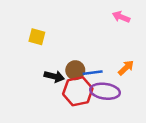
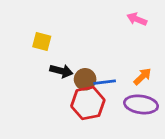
black arrow: (54, 76) -> (61, 71), moved
purple ellipse: (105, 91) -> (141, 104), moved

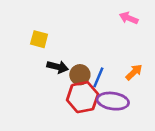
blue line: (105, 82) -> (98, 77), turned -60
purple ellipse: (141, 104) -> (113, 101), moved

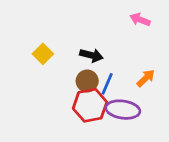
yellow square: (39, 39) -> (43, 54), moved, turned 30
black arrow: (58, 67) -> (91, 55), moved

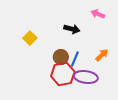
black arrow: (91, 55) -> (72, 29), moved

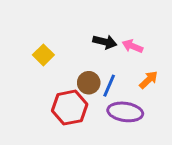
pink arrow: (98, 14) -> (133, 46), moved
red hexagon: (63, 74) -> (70, 108), moved

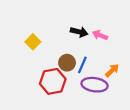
orange arrow: (149, 80) -> (112, 70), moved

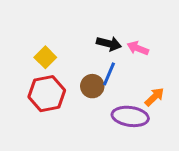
blue line: (82, 65) -> (109, 74), moved
red hexagon: (53, 81) -> (47, 94), moved

